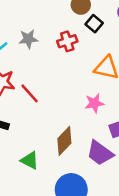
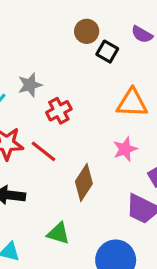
red cross: (67, 41) -> (59, 111), moved
brown diamond: (64, 141) -> (84, 182), moved

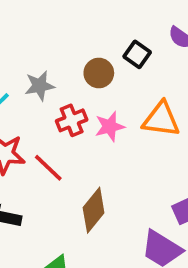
brown circle: (87, 31) -> (99, 73), moved
pink star: (125, 149) -> (110, 126), moved

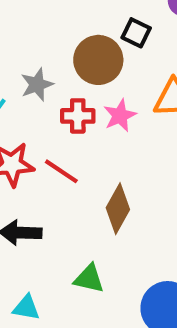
brown circle: (99, 73) -> (98, 60), size x1.5
red cross: (72, 120) -> (78, 116), turned 32

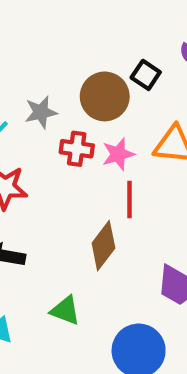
red line: (61, 171) -> (129, 200), moved, turned 48

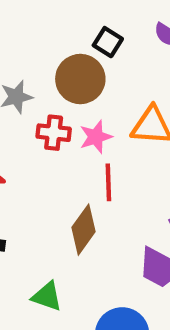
black square: (146, 75) -> (108, 42), moved

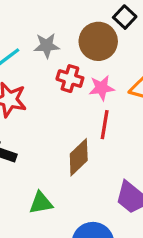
green triangle: (47, 296) -> (41, 203), turned -40

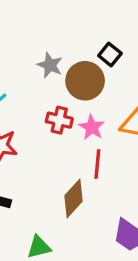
gray star: (47, 46) -> (50, 65), moved, turned 30
pink star: (102, 88) -> (92, 127), turned -30

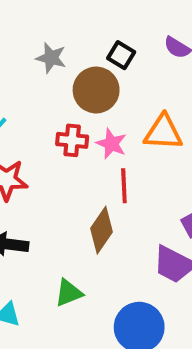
gray star: (50, 65) -> (51, 58), moved

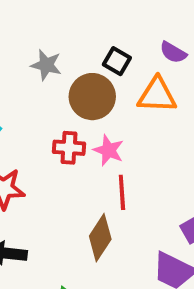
orange triangle: (163, 132) -> (157, 95), moved

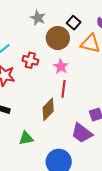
red cross: (69, 148) -> (30, 60), moved

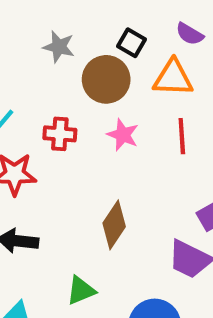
red line: (63, 89) -> (182, 136), moved

